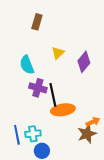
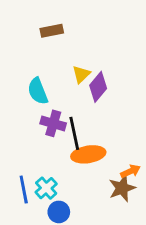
brown rectangle: (37, 22) -> (52, 31), turned 63
purple diamond: (84, 62) -> (98, 87), moved
cyan cross: (33, 134) -> (46, 188), turned -35

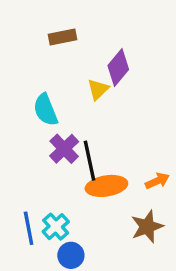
purple diamond: (98, 87) -> (118, 67), moved
purple cross: (53, 123) -> (64, 149), turned 30
orange arrow: (130, 171) -> (157, 181), moved

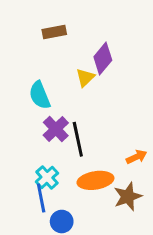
orange ellipse: (106, 186) -> (95, 180), moved
cyan cross: (56, 227) -> (47, 177), moved
blue line: (29, 228) -> (41, 198), moved

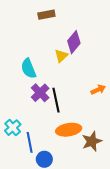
brown rectangle: (54, 32) -> (46, 15), moved
orange arrow: (137, 157) -> (98, 90), moved
cyan cross: (47, 177) -> (13, 128), moved

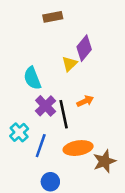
orange arrow: (98, 90) -> (85, 101), moved
cyan cross: (13, 128) -> (19, 132), moved
blue line: (30, 142) -> (41, 146), moved, turned 30

